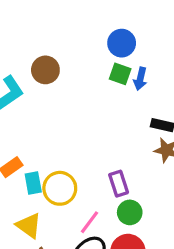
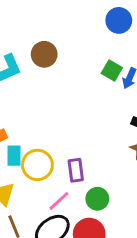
blue circle: (122, 43) -> (119, 20), moved
purple rectangle: (119, 184) -> (76, 170), moved

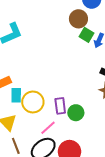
brown circle: (44, 54) -> (78, 19), moved
green circle: (97, 199) -> (76, 113), moved

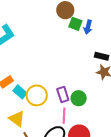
cyan rectangle: (16, 95) -> (20, 92), turned -40
pink line: (48, 128) -> (64, 116), moved, turned -35

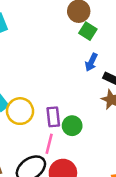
blue arrow: (88, 27) -> (91, 62), moved

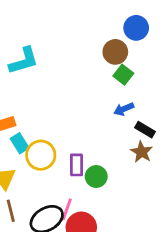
blue arrow: (91, 62) -> (124, 109), turned 36
pink line: (49, 144) -> (67, 209), moved

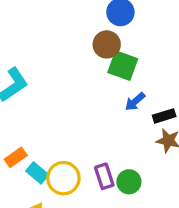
green square: (123, 75) -> (123, 66), size x1.4
black rectangle: (145, 130) -> (164, 116), turned -30

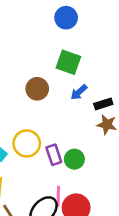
brown circle: (107, 44) -> (37, 89), moved
yellow circle: (63, 178) -> (27, 143), moved

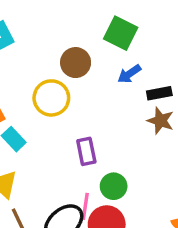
yellow circle: (27, 143) -> (51, 98), moved
green circle: (74, 159) -> (114, 186), moved

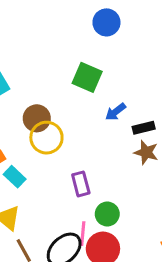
green square: (121, 33) -> (87, 77), moved
brown circle: (76, 63) -> (37, 118), moved

